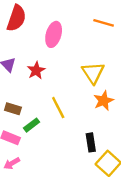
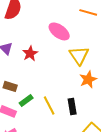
pink ellipse: (54, 34) -> (59, 31), moved, turned -70
yellow line: (58, 108) -> (49, 105), moved
black rectangle: (91, 142) -> (72, 106), moved

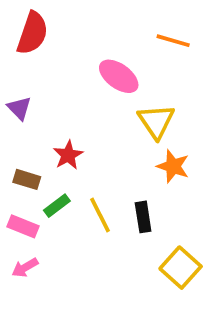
red star: (30, 53) -> (68, 155), moved
orange star: (88, 79) -> (173, 166), turned -30

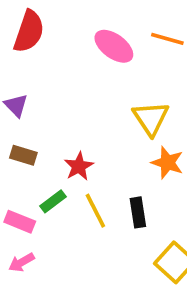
pink ellipse: (119, 76) -> (114, 46), moved
red star: (68, 155) -> (79, 166), moved
brown rectangle: (27, 179) -> (23, 155), moved

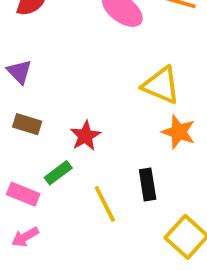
yellow triangle: (151, 118) -> (161, 85), turned -33
yellow line: (95, 211) -> (105, 204), moved

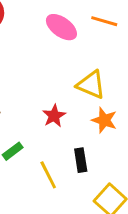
red star: (85, 136) -> (54, 116), moved

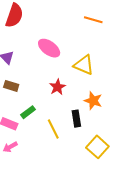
pink ellipse: (61, 27) -> (49, 48), moved
orange star: (104, 120) -> (93, 101), moved

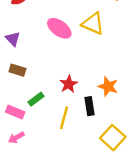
yellow triangle: (84, 65) -> (93, 24), moved
red star: (57, 87) -> (69, 84), moved
yellow line: (53, 129) -> (64, 118), turned 42

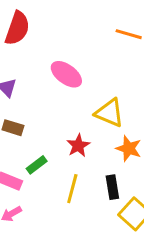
yellow triangle: (93, 24) -> (109, 113), moved
black rectangle: (90, 106) -> (112, 187), moved

